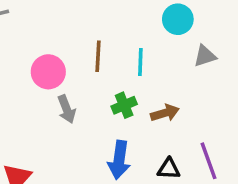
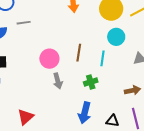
cyan circle: (178, 19) -> (116, 37), moved
brown arrow: (165, 113) -> (132, 90), moved

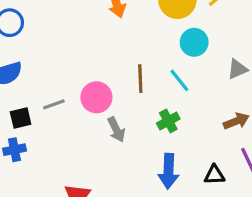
gray line: (24, 23) -> (54, 104), moved
cyan line: (102, 58) -> (179, 80), turned -35

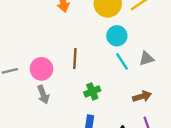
cyan line: (179, 80) -> (122, 61), moved
gray arrow: (116, 130) -> (43, 95), moved

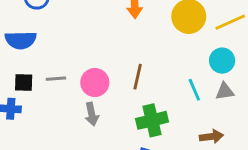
cyan circle: (117, 36) -> (222, 61), moved
green cross: (92, 91) -> (152, 120), size x1.5

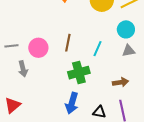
cyan line: (194, 90) -> (98, 49), moved, turned 49
gray arrow: (92, 114) -> (23, 69), moved

